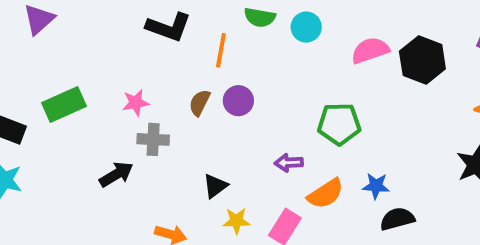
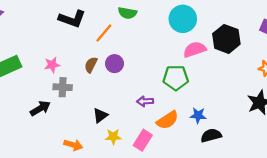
cyan circle: (306, 27) -> (183, 19), moved, size x1.5
orange line: (221, 50) -> (104, 33), turned 30
pink semicircle: (370, 50) -> (195, 49), moved

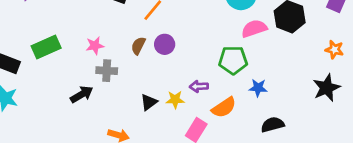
blue star: (198, 115) -> (258, 88), moved
yellow star: (113, 137) -> (175, 100), moved

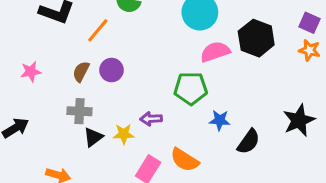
orange star: (334, 50) -> (310, 50), moved
gray cross: (107, 71) -> (80, 111), moved
orange semicircle: (224, 108) -> (185, 160), moved, turned 65
black semicircle: (273, 125) -> (249, 142), moved, turned 140

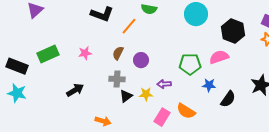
pink semicircle: (215, 52) -> (219, 57), moved
purple circle: (111, 70) -> (141, 60), moved

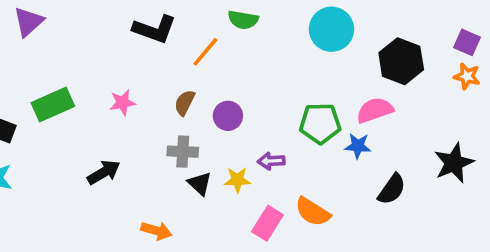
blue star: (209, 85) -> (358, 146), moved
black triangle: (126, 96) -> (200, 184), turned -40

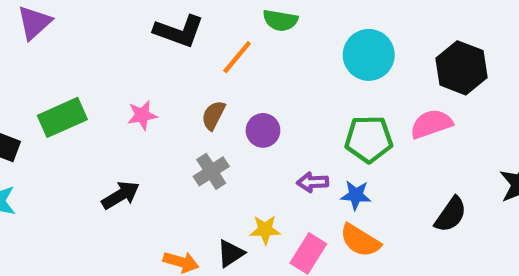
cyan circle: (331, 29) -> (369, 55), moved
blue star: (358, 146) -> (356, 195), moved
gray cross: (183, 152) -> (211, 171), turned -36
yellow star: (237, 180) -> (265, 230), moved
black triangle: (200, 184) -> (231, 253), moved, turned 44

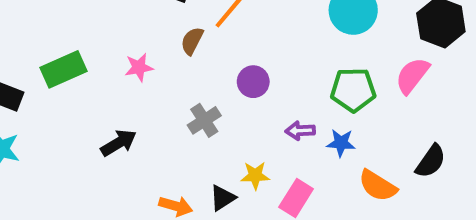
brown semicircle: (213, 115) -> (192, 41), moved
pink semicircle: (431, 124) -> (412, 76), turned -33
orange semicircle: (360, 240) -> (378, 186), moved

